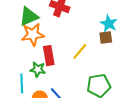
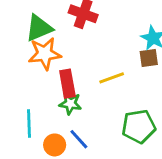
yellow line: (80, 52) -> (112, 78), turned 30
green star: (38, 70) -> (70, 104), moved

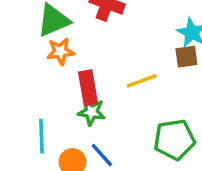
orange star: (45, 54) -> (60, 51), size x0.7

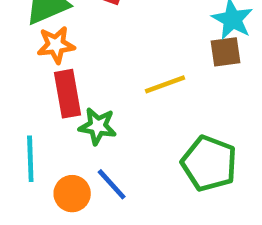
red rectangle: (88, 88) -> (67, 94), moved
green pentagon: (174, 140) -> (209, 163), turned 30

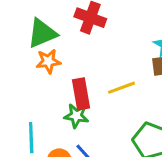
red rectangle: (67, 94) -> (81, 94), moved

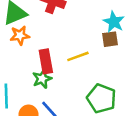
green star: (76, 116) -> (42, 79), turned -30

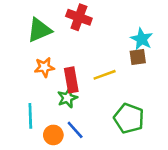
orange star: (20, 35) -> (44, 67), moved

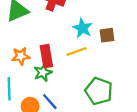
cyan star: (142, 39) -> (82, 28), moved
orange star: (44, 67) -> (21, 56), moved

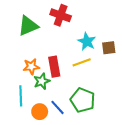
green star: (43, 72) -> (42, 81), moved
green pentagon: (99, 91) -> (83, 100), moved

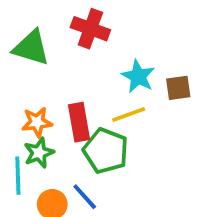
green triangle: (28, 26) -> (31, 48), turned 40
green star: (42, 81) -> (39, 153), moved
green pentagon: (83, 100) -> (106, 151), moved

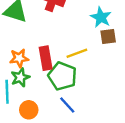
cyan star: (138, 76) -> (101, 17), moved
blue line: (85, 197) -> (67, 105), moved

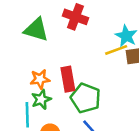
yellow line: (77, 53) -> (116, 50), moved

